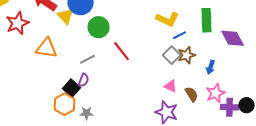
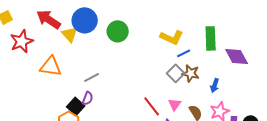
green circle: (99, 27) -> (118, 31), moved
red line: (122, 51) -> (152, 106), moved
brown star: (187, 55) -> (191, 73), turned 30
pink triangle: (171, 86) -> (175, 104), turned 40

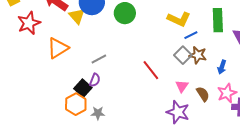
orange triangle: (51, 66) -> (58, 48), turned -40
red line: (152, 106) -> (151, 70), moved

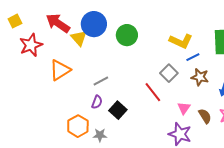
gray square: (183, 55) -> (169, 73), moved
black square: (83, 88) -> (118, 110), moved

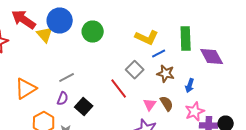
orange triangle: (60, 70) -> (26, 88), moved
brown semicircle: (205, 116) -> (167, 104), moved

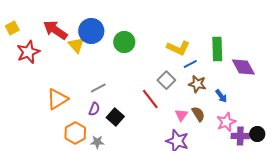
blue arrow: (190, 86) -> (221, 96), turned -56

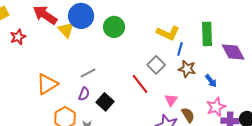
red star: (28, 52) -> (18, 37), size x0.7
blue line: (190, 64) -> (180, 49), turned -48
brown semicircle: (198, 114) -> (188, 115), moved

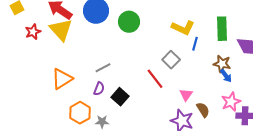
yellow triangle: (66, 30) -> (61, 30), moved, size x1.4
brown star: (187, 69) -> (222, 64), moved

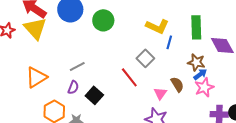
blue arrow: (226, 76) -> (200, 74), turned -88
pink star: (231, 102) -> (204, 87), moved
brown semicircle: (203, 110) -> (177, 84), moved

